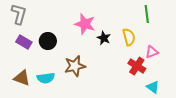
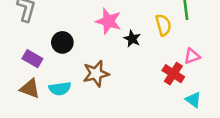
yellow semicircle: (129, 37) -> (163, 25), moved
purple rectangle: (24, 42) -> (32, 59), moved

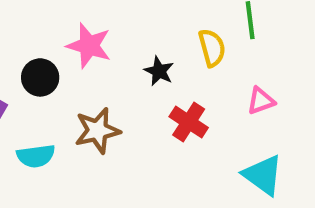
pink star: (108, 21) -> (89, 46), moved
red cross: (173, 74) -> (189, 122), moved
cyan triangle: (193, 100) -> (263, 175), size x1.5

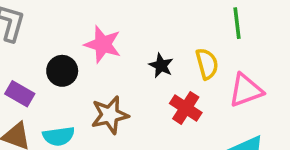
yellow semicircle: (212, 48) -> (207, 64), moved
pink triangle: (261, 101) -> (246, 90), size x1.5

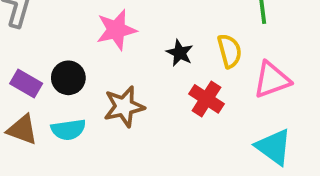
pink star: (103, 44) -> (116, 30), turned -30
black circle: (62, 71) -> (68, 78), moved

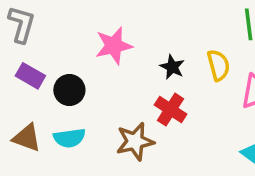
purple rectangle: (26, 84) -> (30, 76), moved
red cross: (207, 99) -> (171, 110), moved
brown star: (124, 107) -> (135, 141), moved

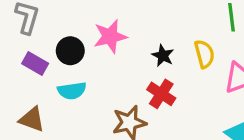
black circle: (69, 90) -> (70, 51), moved
cyan semicircle: (69, 138) -> (72, 91), moved

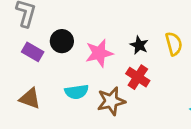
pink star: (110, 36) -> (99, 53), moved
cyan semicircle: (72, 91) -> (77, 92), moved

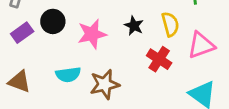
purple rectangle: (33, 52) -> (22, 33), turned -66
red cross: (138, 77) -> (159, 59), moved

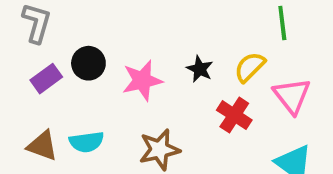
yellow semicircle: (170, 24) -> (250, 67), turned -120
pink triangle: (201, 45) -> (292, 96), turned -48
cyan semicircle: (68, 75) -> (87, 142), moved

